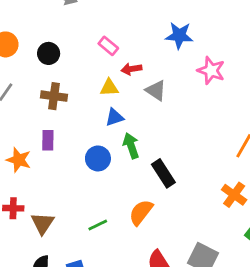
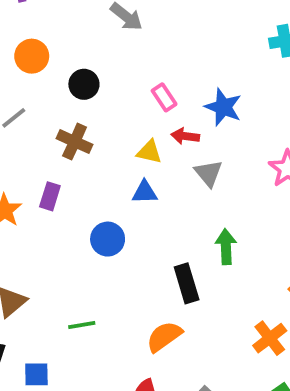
blue star: (179, 35) -> (223, 107), moved
green arrow: (131, 146) -> (226, 247), moved
orange semicircle: (141, 212) -> (164, 337), moved

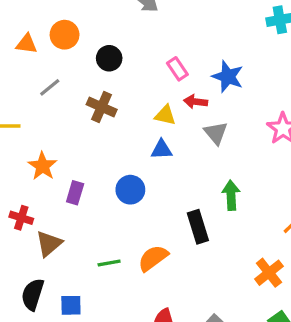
purple rectangle: (50, 196) -> (75, 193), moved
orange semicircle: (164, 337) -> (153, 258), moved

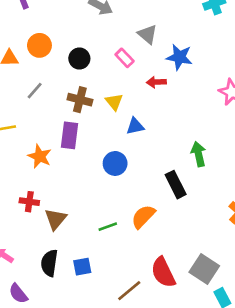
pink rectangle: (177, 69) -> (125, 58), moved
yellow triangle: (165, 115) -> (114, 102), moved, turned 48
gray triangle: (216, 133) -> (148, 34), moved
purple rectangle: (75, 193) -> (69, 135), moved, size x1.4

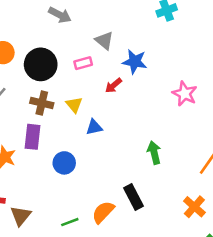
pink rectangle: (125, 58) -> (83, 63), turned -60
black circle: (79, 59) -> (41, 64), size x1.6
red arrow: (156, 82) -> (113, 85), turned -36
blue circle: (115, 163) -> (64, 163), moved
black rectangle: (176, 185) -> (134, 197), moved

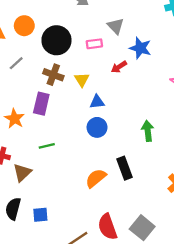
blue circle: (64, 163) -> (97, 127), moved
green line: (70, 222) -> (47, 146), moved

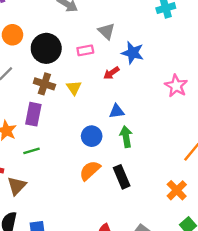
blue triangle: (97, 102) -> (117, 111), moved
green arrow: (148, 131) -> (126, 137), moved
green line: (47, 146) -> (32, 151), moved
orange semicircle: (96, 178) -> (90, 170), moved

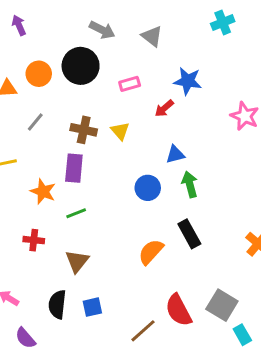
gray triangle: (106, 31) -> (152, 36), moved
black circle: (46, 48) -> (81, 66), moved
orange semicircle: (90, 170) -> (151, 252), moved
brown triangle: (17, 186) -> (77, 261), moved

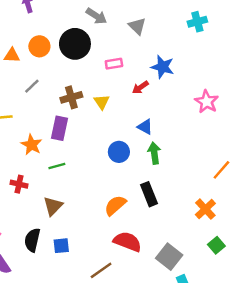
brown cross: (84, 130) -> (71, 97), turned -35
blue triangle: (175, 154) -> (145, 127), turned 35
red semicircle: (178, 310) -> (127, 242), moved, turned 132

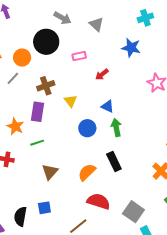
orange circle: (39, 46) -> (22, 58), moved
blue star: (163, 67) -> (131, 48), moved
yellow triangle: (102, 102) -> (71, 101), moved
brown triangle: (53, 206) -> (50, 172), moved
black semicircle: (32, 240) -> (20, 217), moved

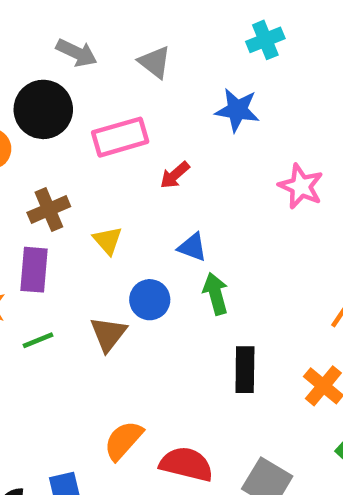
pink rectangle: (79, 56) -> (120, 137), size x1.6
black rectangle: (114, 161) -> (245, 370), moved, turned 30
brown triangle: (50, 172) -> (108, 334), moved
orange semicircle: (87, 172) -> (123, 440), moved

